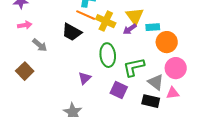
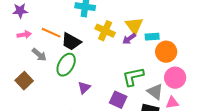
orange line: (86, 15) -> (51, 33), moved
green ellipse: (108, 55) -> (66, 65), moved, turned 35

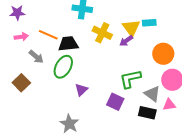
cyan rectangle: (152, 37) -> (149, 23), moved
black trapezoid: (71, 42) -> (68, 44), turned 145

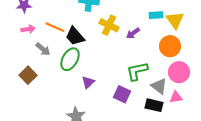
yellow triangle: (131, 28) -> (175, 20), moved
black trapezoid: (68, 44) -> (75, 36), turned -125

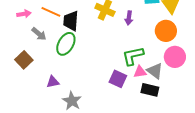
purple arrow: (133, 33) -> (129, 18), turned -48
black trapezoid: (75, 36) -> (71, 21), turned 45
purple triangle: (88, 82) -> (53, 82), moved, turned 32
pink triangle: (176, 97) -> (140, 72), moved

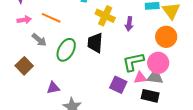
black trapezoid: (71, 21) -> (95, 43), moved
pink circle: (175, 57) -> (158, 63), moved
gray triangle: (155, 71) -> (155, 77), turned -30

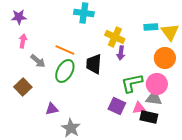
yellow cross: (105, 16) -> (115, 37), moved
orange line: (51, 18) -> (65, 50), moved
pink arrow: (24, 20) -> (23, 41), turned -72
purple arrow: (129, 24) -> (121, 53), moved
pink triangle: (140, 78) -> (139, 108), moved

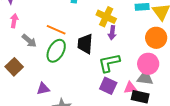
green L-shape: (132, 83) -> (109, 63), moved

